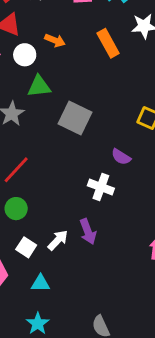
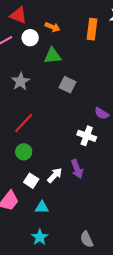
orange rectangle: (108, 43) -> (92, 29), turned 36
green triangle: (39, 86) -> (53, 56), moved
gray square: (75, 118) -> (67, 85), size x0.7

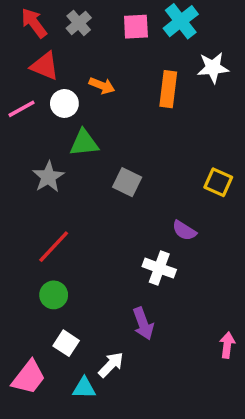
green triangle: (53, 56) -> (84, 143), moved
white arrow: (55, 175) -> (111, 365), moved

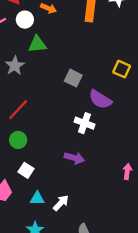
gray square: (127, 182) -> (73, 78), moved
purple semicircle: (184, 231) -> (100, 99), size x1.5
purple arrow: (143, 324) -> (74, 158), turned -54
white arrow: (111, 365) -> (61, 203), moved

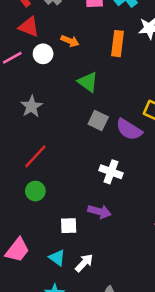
green triangle: (37, 44) -> (88, 82), moved, turned 42
purple semicircle: (100, 99) -> (129, 129), moved
white square: (26, 170) -> (69, 226), moved, turned -35
cyan triangle: (37, 198) -> (57, 258), turned 35

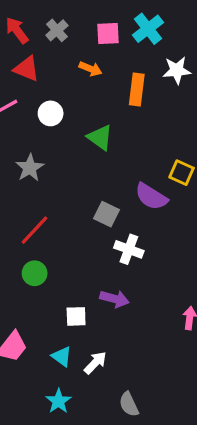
orange arrow: (70, 41) -> (90, 69), moved
white circle: (43, 54) -> (51, 113), moved
gray square: (98, 121) -> (106, 214), moved

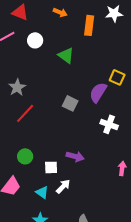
gray star: (30, 168) -> (17, 87), moved
purple semicircle: (151, 197) -> (98, 92), turned 90
white cross: (129, 249) -> (109, 124), moved
green circle: (35, 273) -> (25, 156), moved
white arrow: (95, 363) -> (63, 186), moved

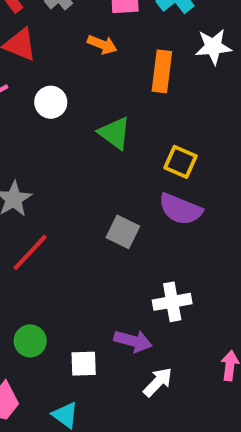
yellow square: (117, 77) -> (180, 162), moved
purple semicircle: (98, 92) -> (180, 209), turned -100
white cross: (109, 124) -> (172, 302), moved, turned -30
white arrow: (63, 186) -> (158, 382), moved

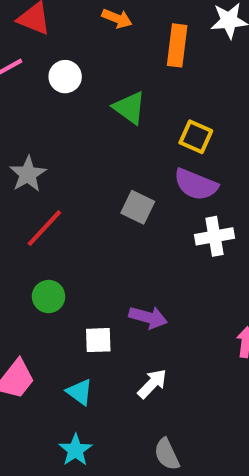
white cross: (172, 302) -> (215, 236), moved
green circle: (30, 341) -> (49, 297), moved
white arrow: (158, 382) -> (152, 384), moved

